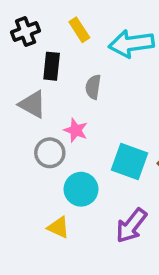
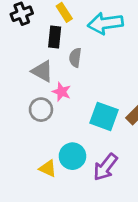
black rectangle: (52, 66) -> (55, 37), moved
gray triangle: (32, 104) -> (42, 71), moved
cyan circle: (81, 189) -> (72, 156), moved

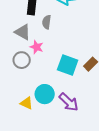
purple arrow: (105, 167) -> (69, 102), turned -85

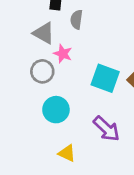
cyan circle: (45, 94) -> (56, 110), moved
yellow triangle: (27, 103) -> (67, 153), moved

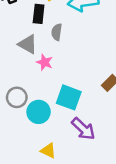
gray circle: (42, 71) -> (17, 97), moved
cyan square: (105, 78) -> (69, 97), moved

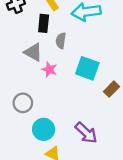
cyan square: (69, 97) -> (87, 68), moved
cyan circle: (39, 112) -> (44, 129), moved

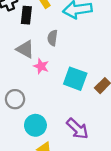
black rectangle: (44, 23) -> (26, 15), moved
cyan square: (87, 68) -> (75, 79), moved

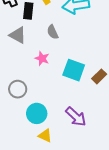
gray semicircle: (52, 38) -> (53, 32), turned -32
gray triangle: (25, 49) -> (18, 35), moved

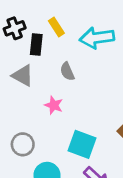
cyan square: (74, 70) -> (82, 144), moved

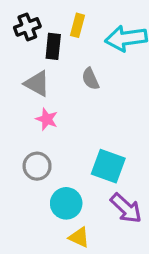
yellow rectangle: (56, 27) -> (78, 25), turned 48
pink star: (54, 105) -> (47, 119), moved

